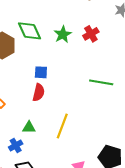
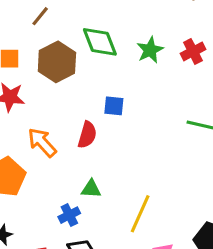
red semicircle: (39, 92) -> (87, 135), moved
yellow line: (62, 126) -> (140, 214), moved

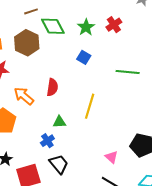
brown line: (40, 16) -> (31, 11), moved, turned 40
blue square: (114, 106) -> (84, 57), moved, turned 32
yellow line: (140, 214) -> (90, 106), moved

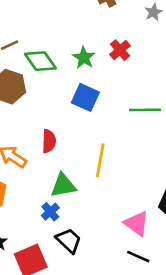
blue square: (84, 57) -> (85, 97), size x1.5
green triangle: (59, 122) -> (63, 185), size x1.5
pink triangle: (112, 157) -> (137, 223), size x1.5

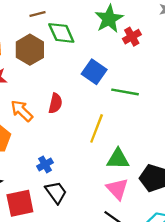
green star: (84, 58) -> (109, 19), moved, size x1.4
green line: (145, 110) -> (125, 92), moved
green triangle: (63, 185) -> (118, 159), moved

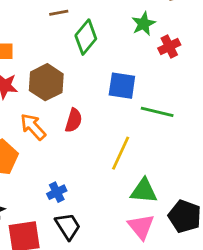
green star: (109, 19) -> (143, 24), size x0.7
green diamond: (61, 33) -> (86, 37), turned 60
brown hexagon: (30, 50) -> (46, 82), moved
blue square: (94, 72) -> (122, 86), turned -30

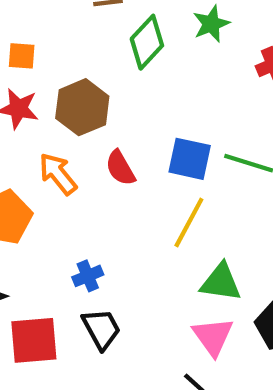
green star: (143, 24) -> (211, 24), moved
blue square: (122, 86) -> (190, 159), moved
red semicircle: (74, 120) -> (120, 168), turned 130

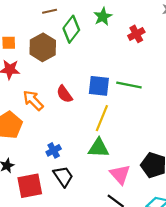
brown hexagon: (82, 107) -> (43, 47), moved
green triangle: (221, 282) -> (99, 148), moved

